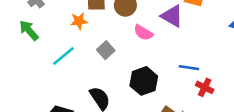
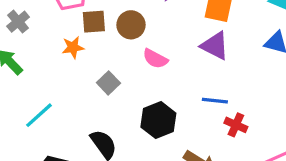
purple triangle: (172, 16) -> (215, 46), moved
cyan line: (63, 56) -> (39, 115), moved

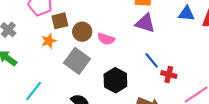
brown circle: (131, 25) -> (82, 32), moved
gray square: (108, 83) -> (77, 61), size x1.6
blue line: (215, 101) -> (152, 60), turned 54

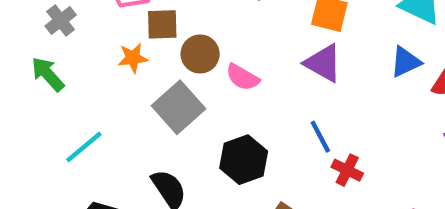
blue triangle: (187, 14) -> (405, 62), turned -42

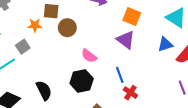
pink semicircle: (242, 77) -> (89, 56), moved
gray square: (179, 107) -> (23, 47), moved, size x0.6

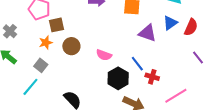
brown circle: (67, 28) -> (71, 46), moved
purple triangle: (126, 40) -> (147, 33), moved
black hexagon: (82, 81) -> (118, 78), moved

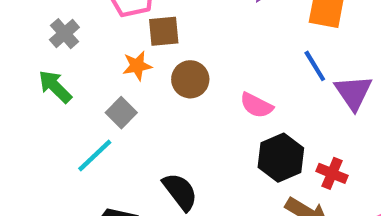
purple triangle: (147, 33) -> (353, 93), moved, turned 30
blue line: (137, 64) -> (315, 66), moved
red cross: (152, 77) -> (332, 173), moved

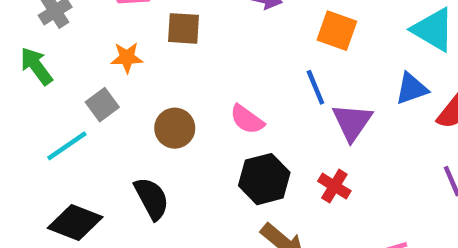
brown square: (164, 31) -> (183, 28), moved
brown circle: (190, 79) -> (175, 128), moved
red cross: (332, 173) -> (334, 186), moved

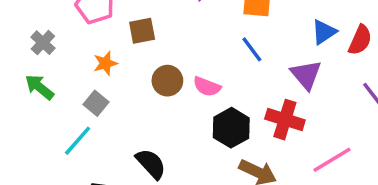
purple triangle: (352, 122) -> (306, 75), moved
brown circle: (175, 128) -> (167, 81), moved
red cross: (334, 186) -> (285, 120), size x1.5

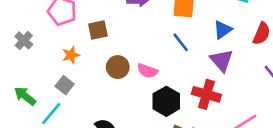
blue triangle: (324, 32) -> (223, 30), moved
green arrow: (39, 87) -> (25, 96), moved

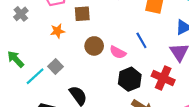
blue line: (181, 42) -> (141, 40), moved
gray square: (65, 85) -> (55, 67), moved

